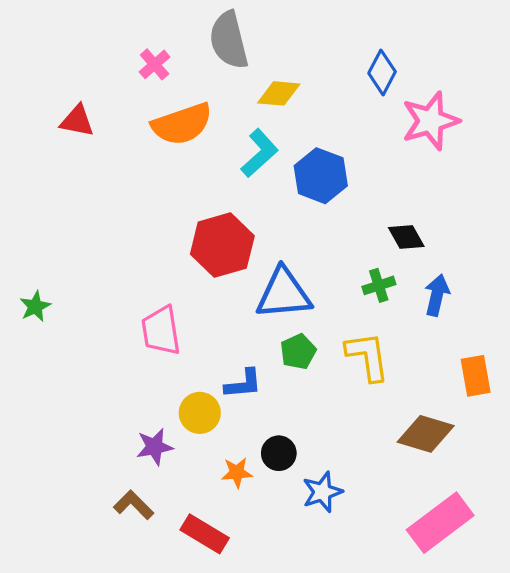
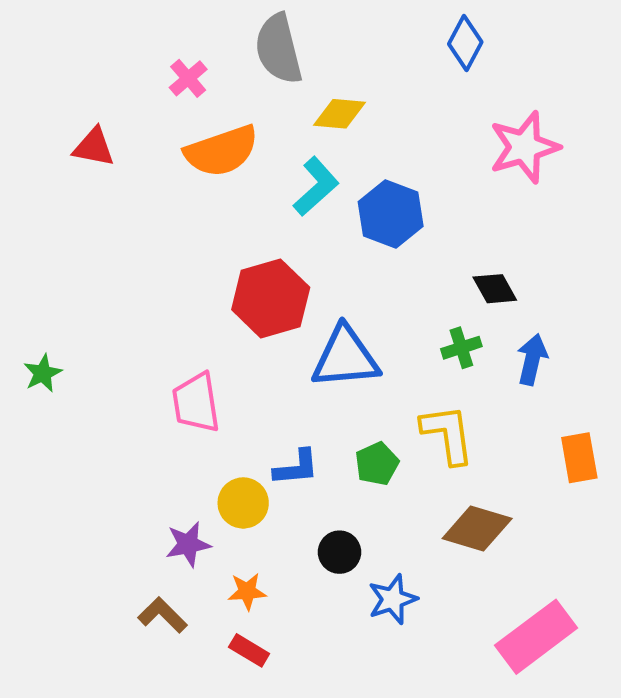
blue diamond: (382, 72) -> (465, 43), moved
green pentagon: (298, 352) -> (377, 464), moved
brown diamond: (426, 434) -> (477, 529), moved
orange star: (237, 473) -> (247, 591), moved
red rectangle: (205, 534) -> (249, 650), size x0.7

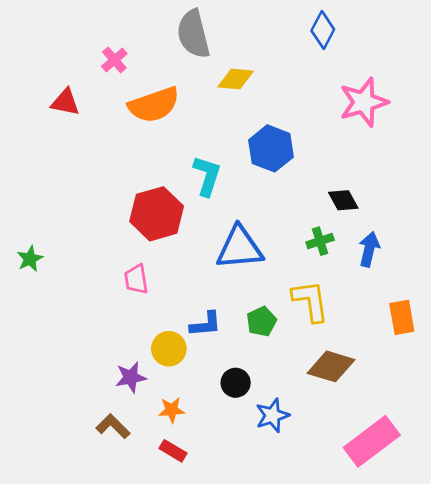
pink cross: (188, 78) -> (114, 60), moved
cyan L-shape: (316, 186) -> (207, 176), moved, turned -30
red hexagon: (271, 299) -> (157, 214), moved
pink trapezoid: (196, 403) -> (136, 279), size x0.7

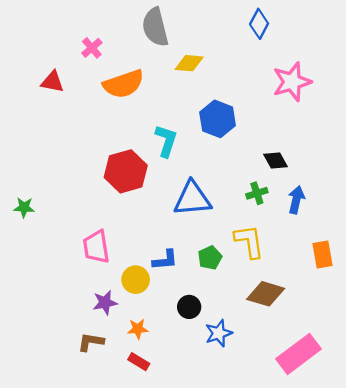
green star: (30, 259) -> (24, 207), turned 30
pink trapezoid: (136, 279) -> (96, 247), moved, size x1.4
brown L-shape: (113, 426) -> (91, 342), turned -36

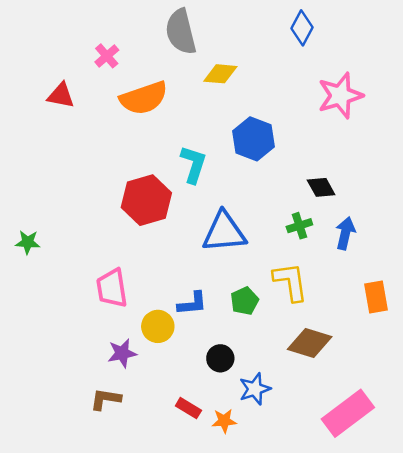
orange star: (138, 329) -> (224, 421), moved
red rectangle: (139, 362) -> (188, 408), moved

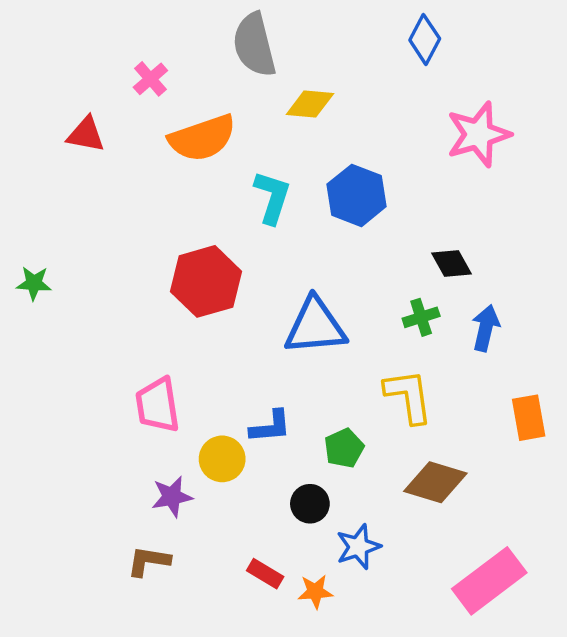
cyan L-shape: (194, 164) -> (272, 197), moved
green star: (28, 242) -> (34, 283), moved
green pentagon: (245, 301) -> (344, 448), moved

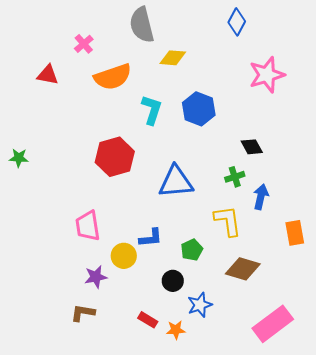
blue arrow: (486, 328) -> (261, 197), moved

